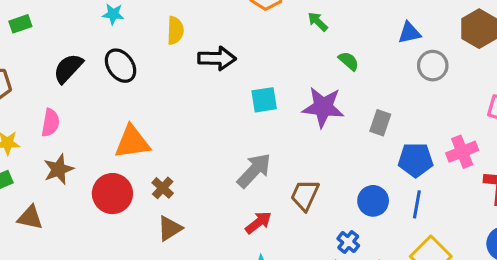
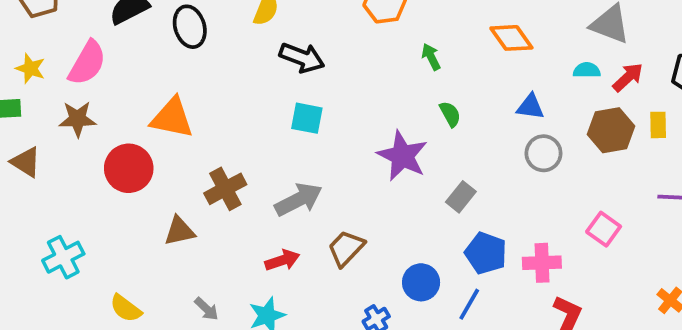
cyan square: (264, 100) -> (307, 118), moved
pink semicircle: (50, 123) -> (87, 63), size x1.4
brown cross: (163, 188) -> (225, 189), moved, size x1.5

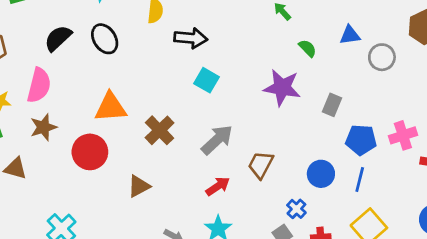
blue triangle: (530, 107) -> (350, 35), moved
cyan square: (307, 118) -> (206, 80), turned 35
brown cross: (225, 189) -> (160, 130), moved

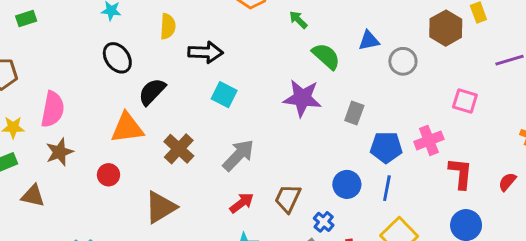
black semicircle: (58, 38) -> (152, 92), moved
green semicircle: (308, 48) -> (326, 56), size x1.5
red circle: (90, 152) -> (108, 175), size x0.6
brown trapezoid: (261, 165) -> (288, 198), moved
brown triangle: (139, 186) -> (161, 207), size x1.4

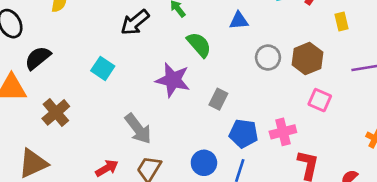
brown hexagon: (446, 28) -> (307, 58), moved
blue triangle: (369, 41) -> (239, 21), moved
black arrow: (206, 52) -> (135, 22), moved, turned 132
gray arrow: (238, 155) -> (138, 129), moved, turned 92

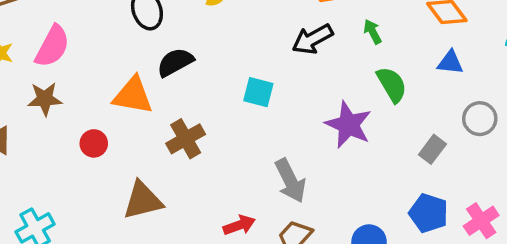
cyan square: (103, 68) -> (258, 92), turned -30
gray rectangle: (218, 99) -> (432, 149), moved
pink cross: (283, 132) -> (481, 221), turned -30

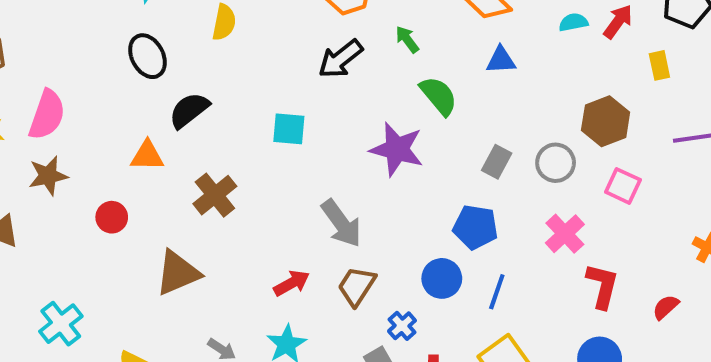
orange triangle: (133, 95) -> (147, 156), size x0.7
gray circle: (480, 119) -> (556, 163), moved
blue pentagon: (429, 213) -> (475, 227), moved

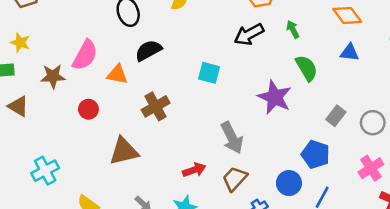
pink semicircle: (47, 115) -> (85, 55), moved

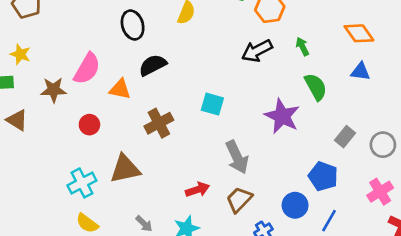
cyan square: (209, 73) -> (212, 104), moved
cyan cross: (45, 171) -> (82, 183), moved

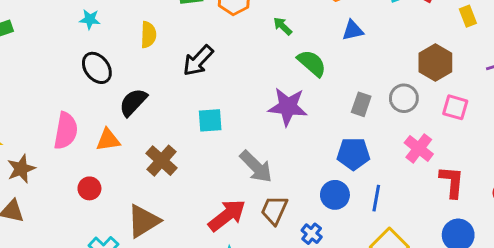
black arrow: (257, 51) -> (198, 61), moved
brown star: (53, 90) -> (21, 169), moved
red arrow: (197, 190) -> (227, 215), size x1.5

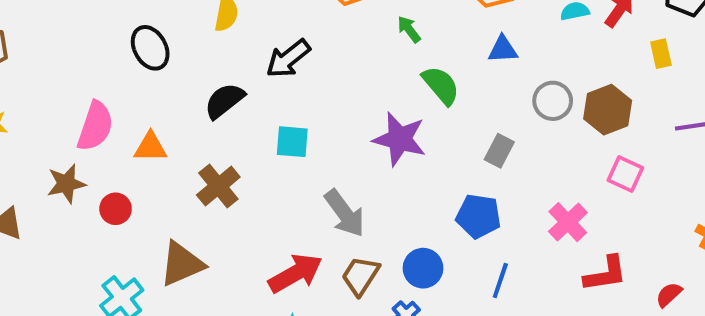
gray circle: (404, 98) -> (553, 101), moved
black semicircle: (133, 102) -> (224, 101), moved
brown star: (21, 169) -> (66, 184), moved
red L-shape: (452, 182) -> (606, 274), turned 68
blue circle: (335, 195) -> (423, 268), moved

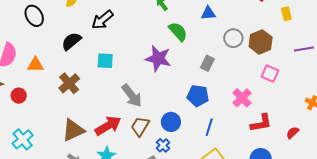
brown triangle: (182, 264) -> (73, 130), moved

